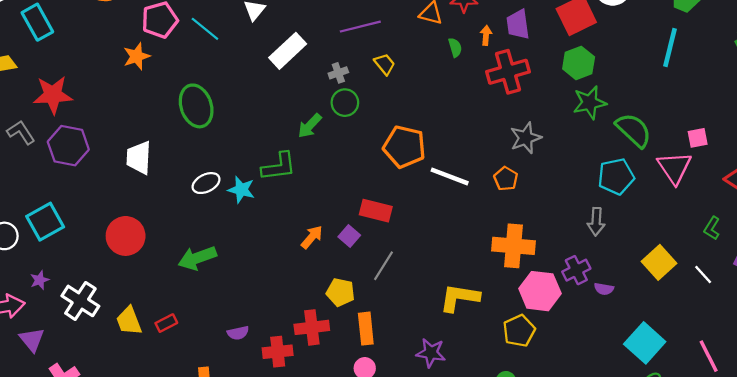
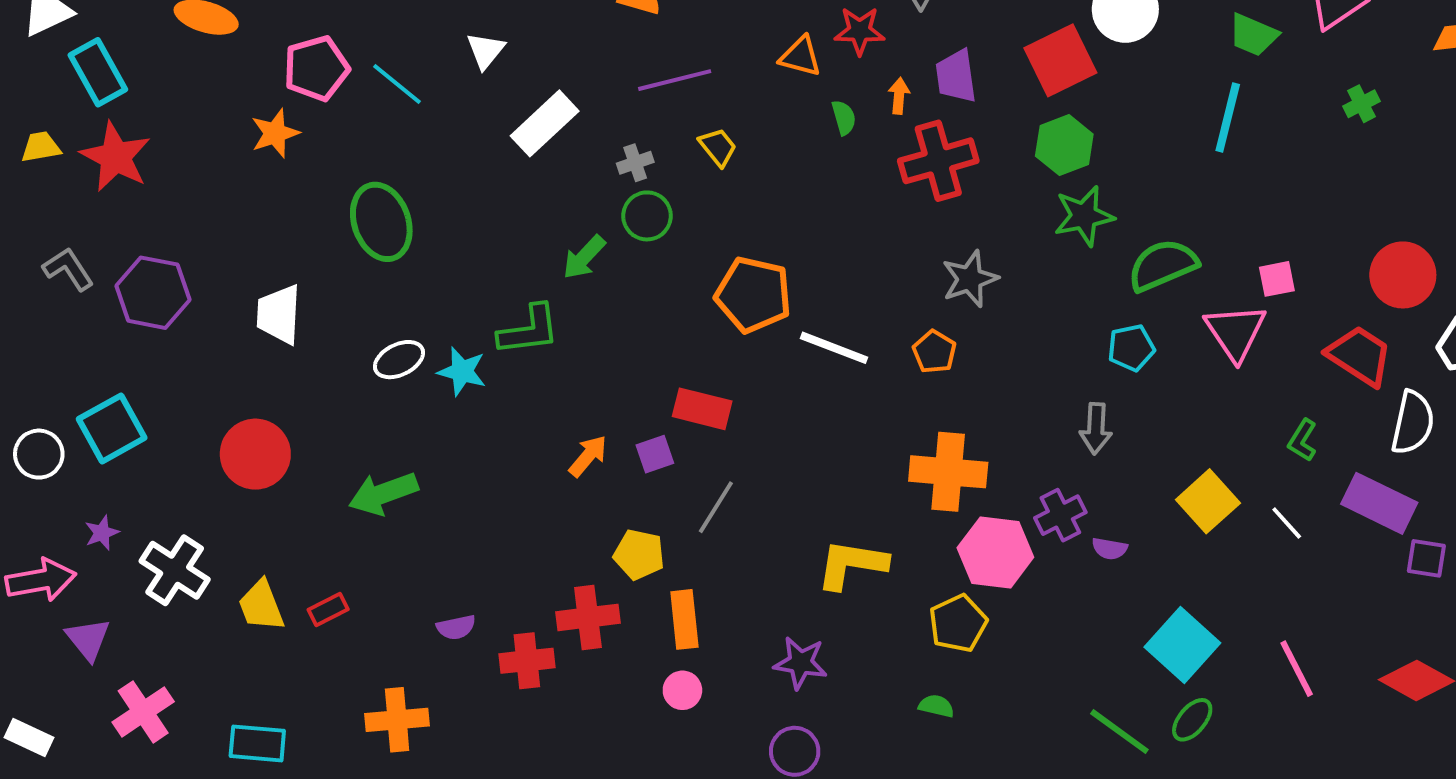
red star: (53, 95) -> (116, 157), moved, turned 30
green semicircle: (634, 130) -> (1163, 265), turned -66
cyan pentagon: (616, 176) -> (1131, 348), size x0.7
purple square: (349, 236) -> (655, 454), turned 30

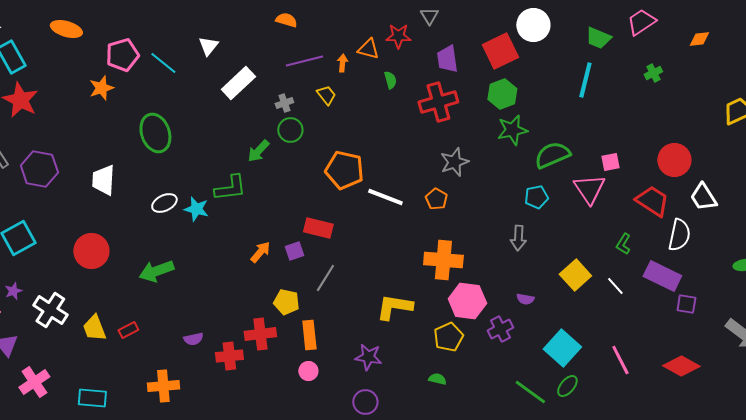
orange arrow: (899, 96) -> (342, 63), moved
purple cross: (1060, 515) -> (500, 329), moved

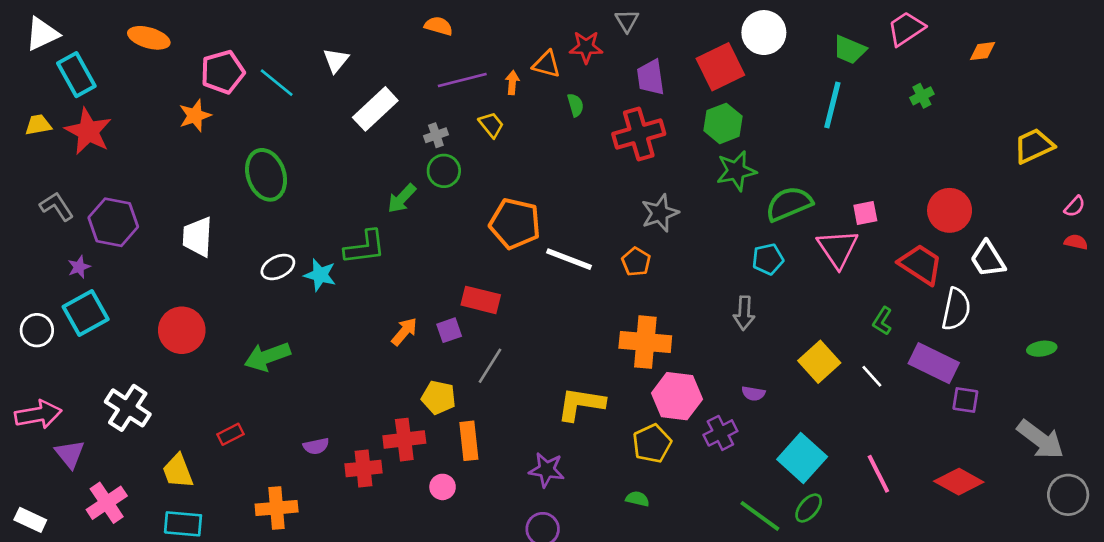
purple star: (13, 291) -> (79, 267), moved
yellow trapezoid: (94, 328) -> (178, 471), moved
pink circle: (308, 371) -> (443, 487), moved

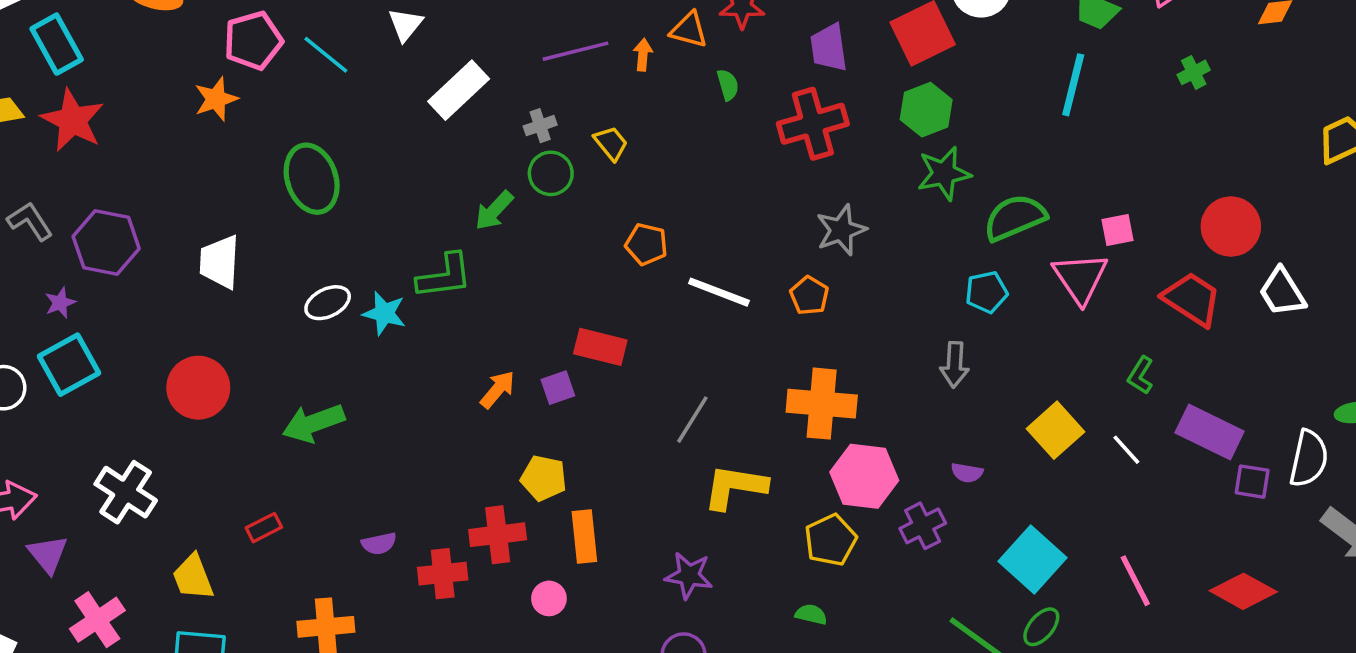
yellow trapezoid: (491, 125) -> (611, 143), moved
orange pentagon: (515, 224) -> (646, 244), size x0.6
white semicircle: (956, 309) -> (1309, 459), moved
gray line: (490, 366) -> (692, 420), moved

